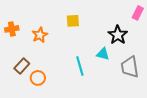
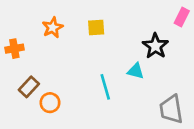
orange cross: (12, 29) -> (14, 49), moved
orange star: (40, 35) -> (53, 28), moved
gray trapezoid: (130, 67) -> (171, 109), moved

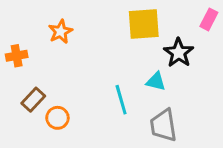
yellow square: (96, 28) -> (144, 24), moved, size x1.6
gray trapezoid: (171, 109) -> (163, 125), moved

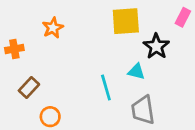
orange circle: (57, 118) -> (50, 117), moved

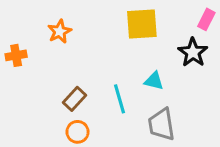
black star: (156, 46) -> (193, 52), moved
brown rectangle: (29, 87) -> (75, 99), moved
orange circle: (50, 117) -> (78, 132), moved

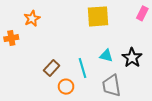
orange star: (60, 31) -> (32, 18), moved
black star: (193, 52) -> (132, 58), moved
orange circle: (78, 132) -> (66, 87), moved

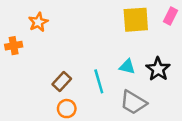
yellow square: (98, 16) -> (136, 20), moved
gray trapezoid: (111, 86) -> (133, 102), turned -50
orange circle: (66, 87) -> (67, 109), moved

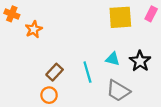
orange star: (38, 22) -> (34, 29), moved
orange cross: (14, 46) -> (12, 14), moved, turned 32
orange circle: (67, 109) -> (49, 95), moved

